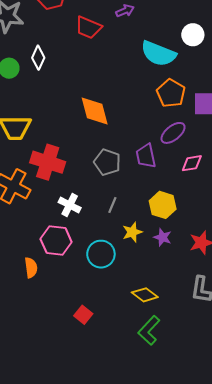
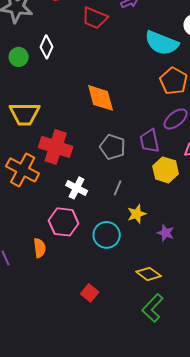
yellow hexagon: (163, 205) -> (166, 170), moved
purple star: (163, 237) -> (166, 233), moved

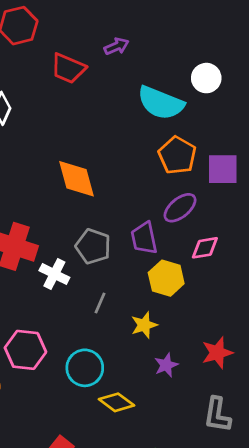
white cross: (77, 188) -> (54, 274), moved
yellow star: (137, 214) -> (144, 325), moved
purple star: (166, 233) -> (166, 365), turned 30
yellow diamond: (149, 274) -> (117, 402), moved

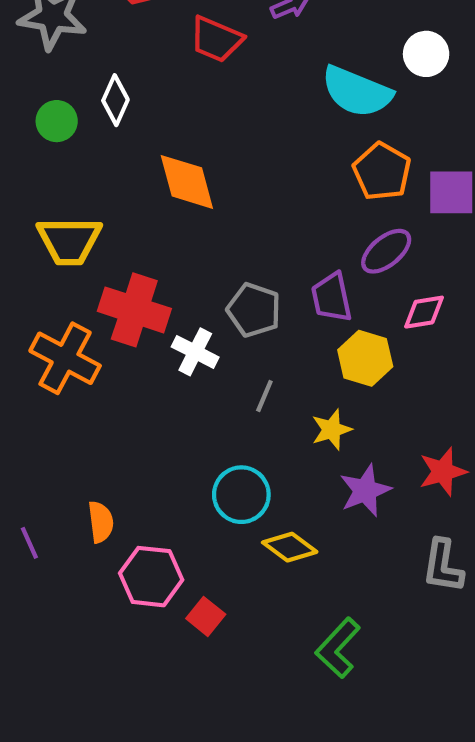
orange diamond: (77, 179) -> (187, 182), moved
pink hexagon: (25, 350) -> (151, 577), moved
purple star: (166, 365) -> (365, 490), size x1.4

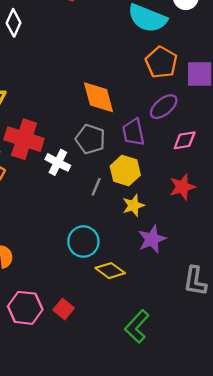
orange diamond: (187, 182) -> (99, 97), moved
yellow hexagon: (365, 358) -> (125, 171), moved
red star: (443, 472) -> (182, 187), moved
pink hexagon: (151, 577) -> (25, 308), moved

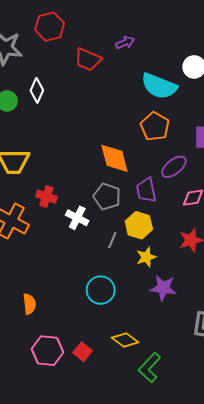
orange pentagon: (161, 62) -> (155, 126), moved
red cross: (24, 139) -> (46, 197), size x0.6
purple star: (152, 239) -> (163, 288), turned 30
yellow diamond: (110, 271) -> (125, 340), moved

